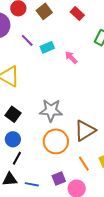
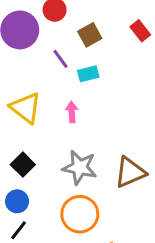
brown square: (44, 11) -> (90, 35), moved
pink arrow: (71, 57) -> (72, 112), moved, turned 32
brown triangle: (85, 131) -> (130, 172), moved

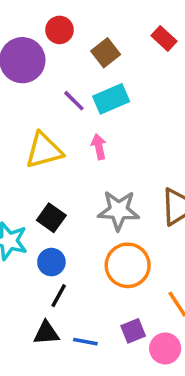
purple line: (60, 59) -> (74, 101), moved
cyan rectangle: (88, 74) -> (111, 99), size x1.4
yellow triangle: (26, 108) -> (44, 150), turned -44

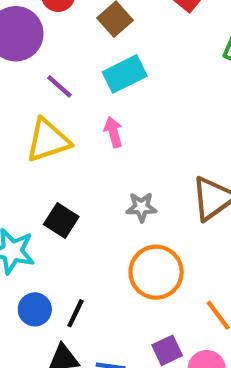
purple line: (74, 101) -> (59, 86), moved
gray star: (119, 210) -> (141, 207), size x0.6
blue circle: (51, 262) -> (35, 309), moved

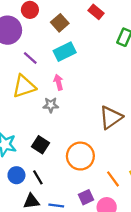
gray star: (141, 207) -> (51, 105), moved
black square: (61, 220) -> (41, 145), moved
black line: (75, 313) -> (38, 177), turned -56

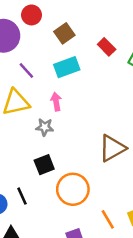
red rectangle: (96, 12) -> (107, 47), moved
black square: (41, 145) -> (44, 165), moved, turned 30
black line: (38, 177) -> (22, 196), moved

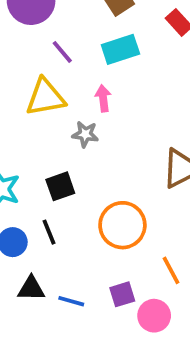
black square: (44, 165) -> (60, 186), moved

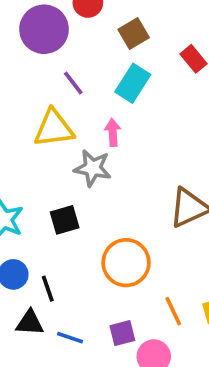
cyan rectangle: (120, 49) -> (133, 83), turned -42
gray star: (85, 134) -> (93, 168), size x1.4
black line: (49, 232) -> (48, 289), moved

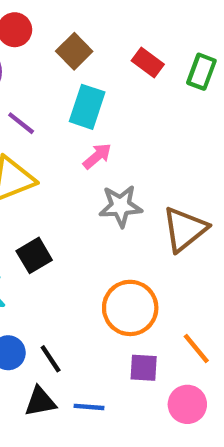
pink arrow: (113, 132) -> (97, 156), moved, turned 68
gray star: (93, 168) -> (121, 206), moved
black square: (65, 220) -> (34, 255), moved
purple square: (122, 333) -> (144, 368), moved, turned 32

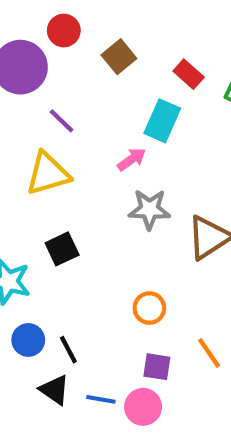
cyan rectangle: (87, 107) -> (162, 121), moved
orange circle: (130, 308) -> (149, 308), size x0.6
black triangle: (40, 402) -> (55, 390), turned 40
pink circle: (187, 404) -> (143, 407), moved

